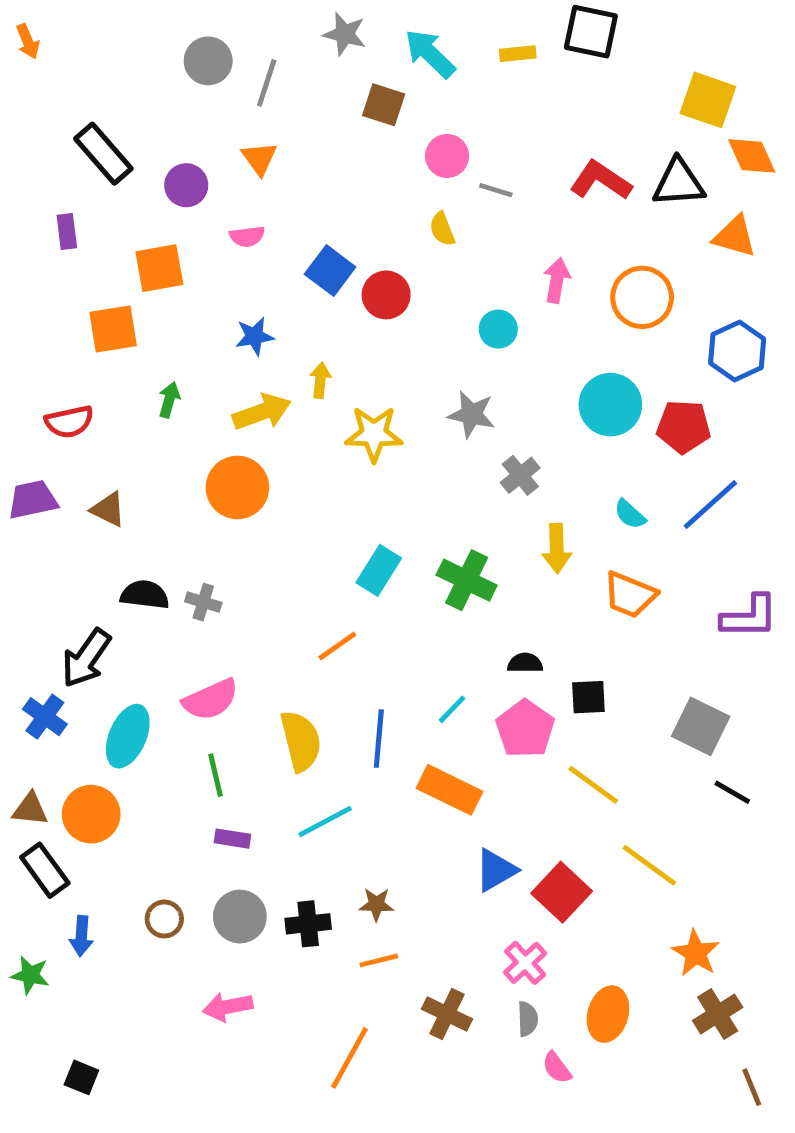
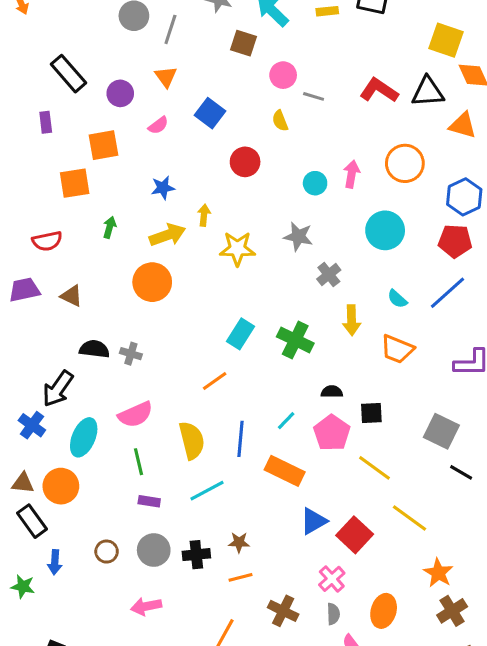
pink semicircle: (247, 236) -> (158, 125), turned -30
blue square: (330, 271) -> (210, 113), moved
pink arrow: (557, 280) -> (352, 174), moved
red pentagon: (684, 427) -> (455, 241), moved

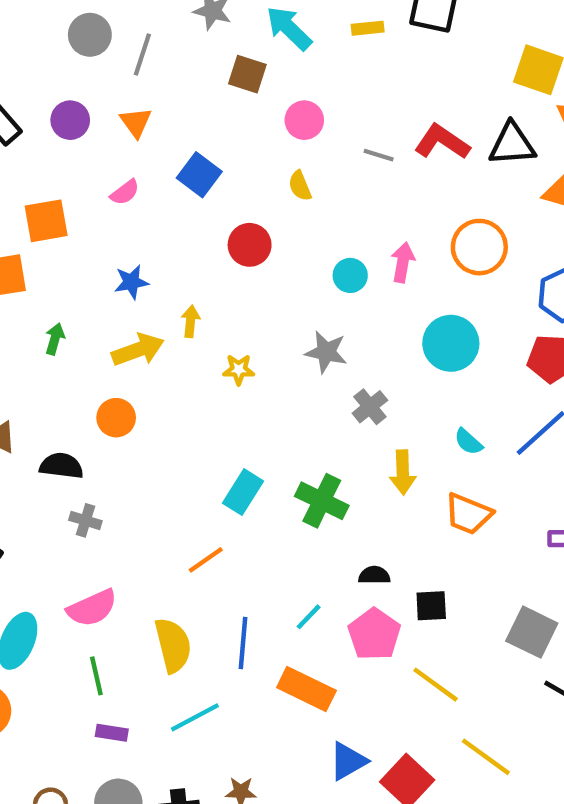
purple circle: (120, 93) -> (70, 120), moved
gray line: (314, 96) -> (379, 155), moved
yellow star: (237, 249) -> (239, 370), size x0.6
orange circle: (152, 282) -> (116, 418), size x0.7
black semicircle: (94, 349) -> (61, 466), moved

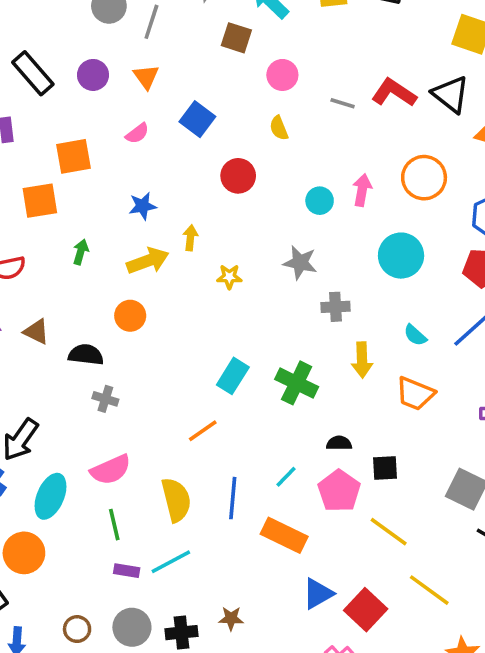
black triangle: (512, 144) -> (451, 94), turned 42
gray cross: (370, 407) -> (336, 307), turned 36
cyan line: (195, 717) -> (171, 562), moved

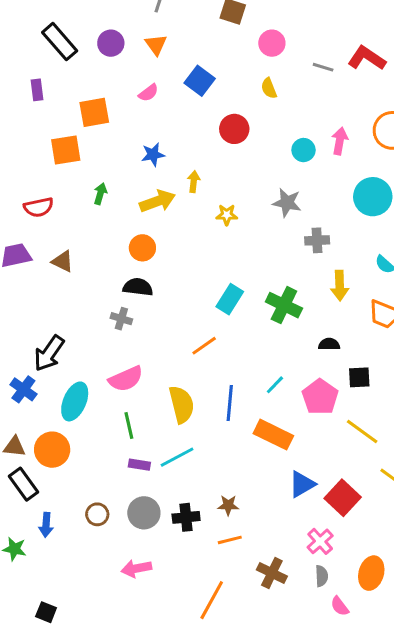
black semicircle: (86, 355) -> (138, 287), moved
black semicircle: (339, 443) -> (329, 344), moved

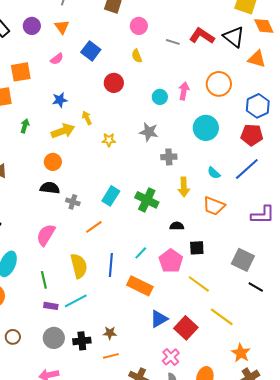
yellow arrow: (194, 182) -> (87, 118), turned -32
gray cross: (121, 319) -> (73, 202), moved
pink semicircle: (126, 379) -> (46, 235), moved, turned 145
brown circle: (97, 514) -> (13, 337), moved

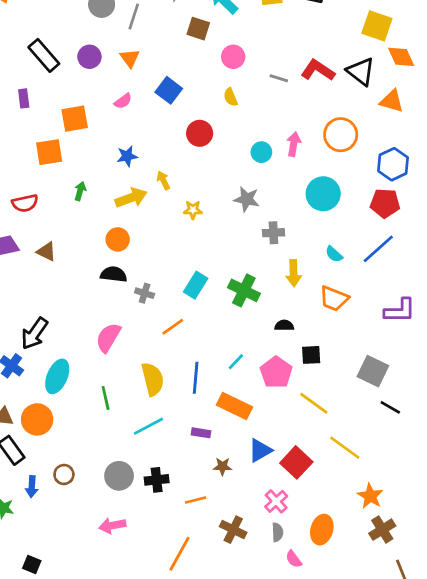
purple rectangle: (51, 306) -> (201, 433), moved
brown star: (110, 333) -> (222, 466), moved

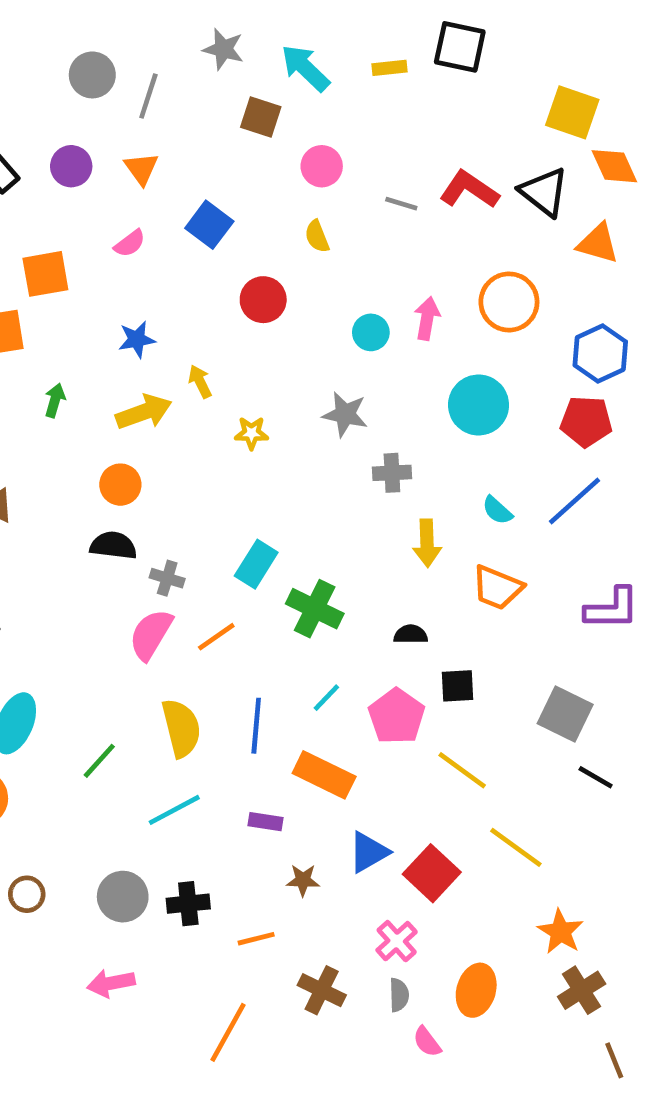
green cross: (244, 290) -> (315, 609), moved
pink semicircle: (108, 337) -> (151, 634), moved
green line: (106, 398) -> (99, 761), turned 55

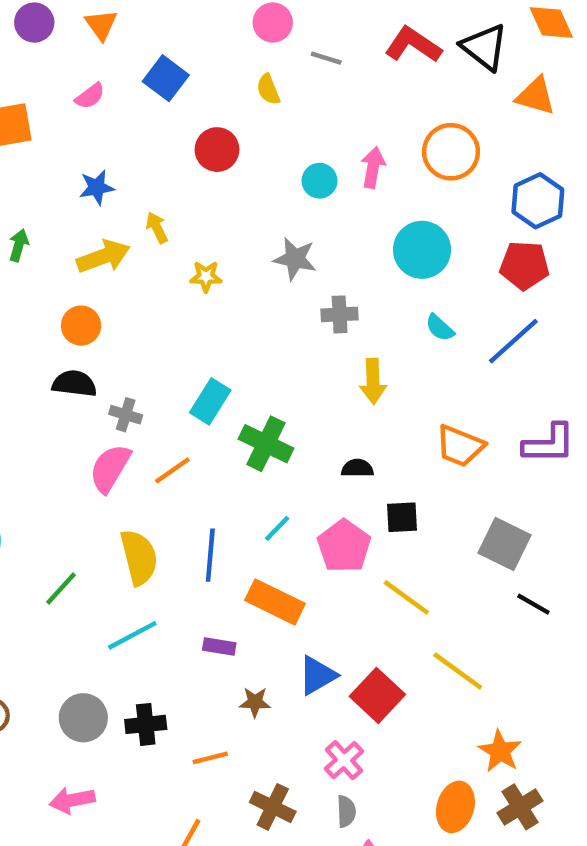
gray line: (401, 204) -> (326, 58), moved
cyan semicircle: (497, 510) -> (440, 328), moved
orange trapezoid: (497, 588) -> (460, 446), moved
orange ellipse: (476, 990) -> (455, 807), moved

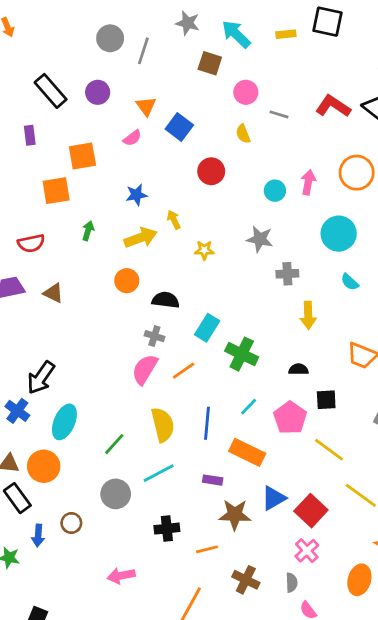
orange triangle: (101, 25) -> (146, 106), moved
black semicircle: (74, 384) -> (166, 300), moved
brown star: (255, 702) -> (235, 515), size x1.6
gray circle: (83, 718) -> (116, 494), moved
pink cross: (344, 760) -> (307, 551), moved

